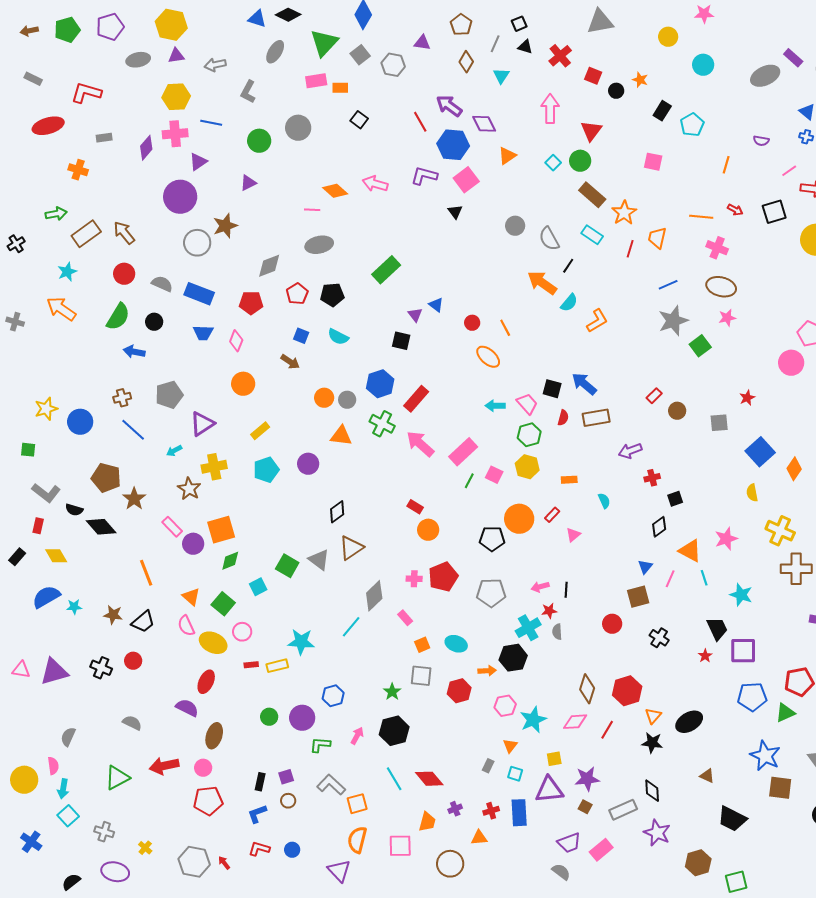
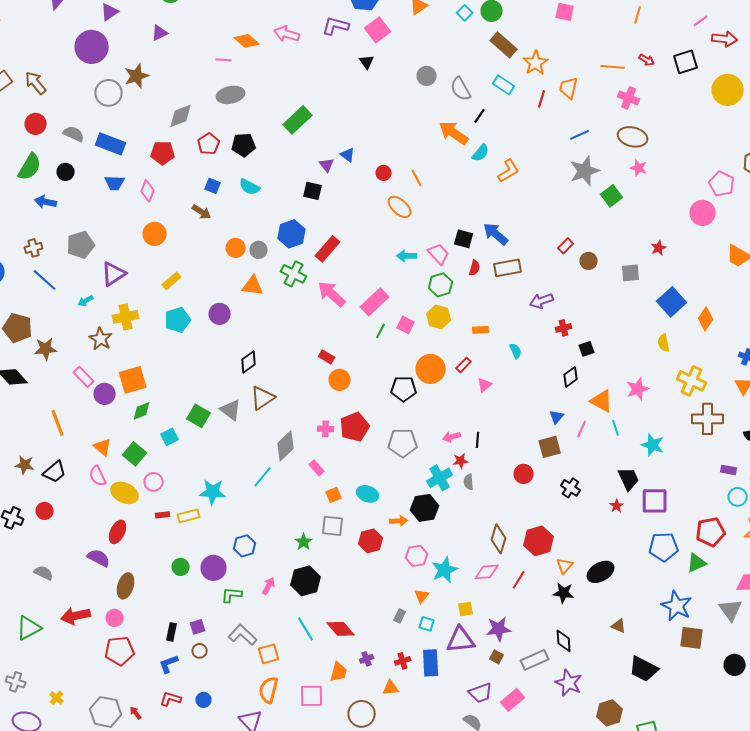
pink star: (727, 318) -> (639, 168), turned 30
brown star: (134, 499) -> (46, 349), turned 30

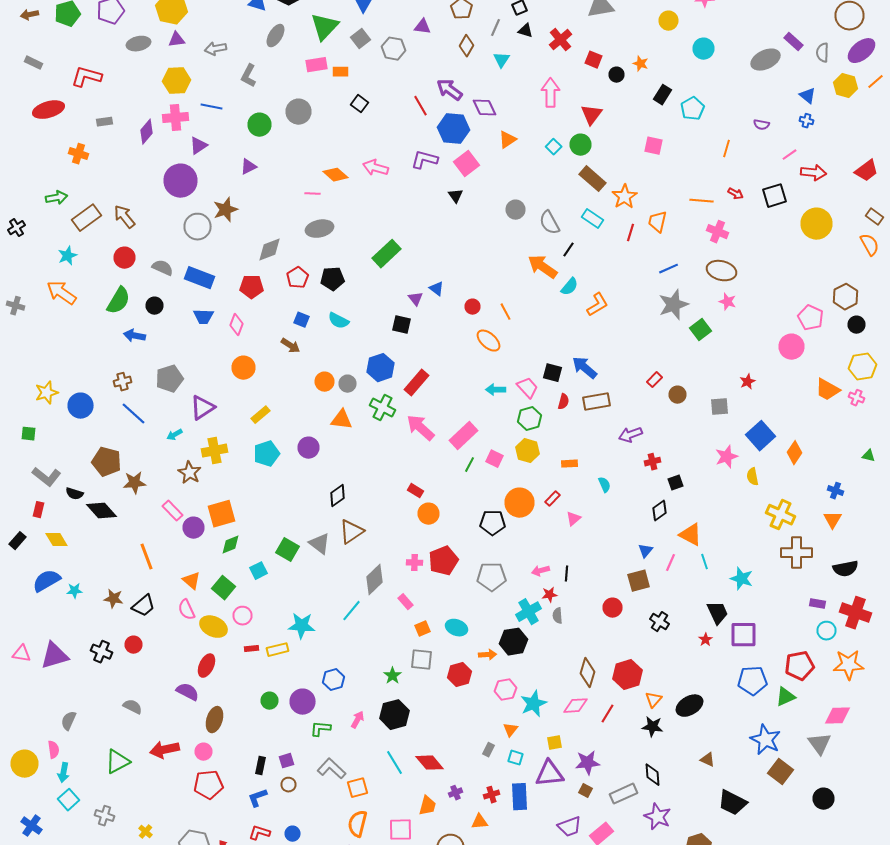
pink star: (638, 389) -> (726, 457), moved
brown square: (692, 638) -> (780, 772), turned 30

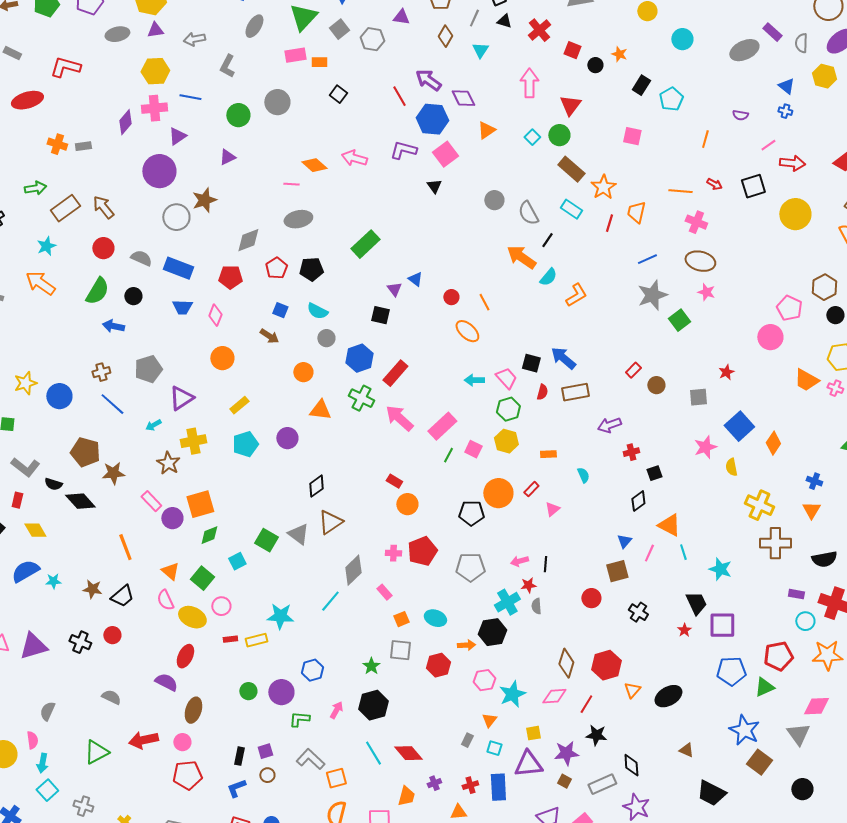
gray rectangle: (104, 122) -> (83, 146), moved
gray circle: (348, 384) -> (326, 338), moved
black star: (652, 727) -> (596, 735), moved

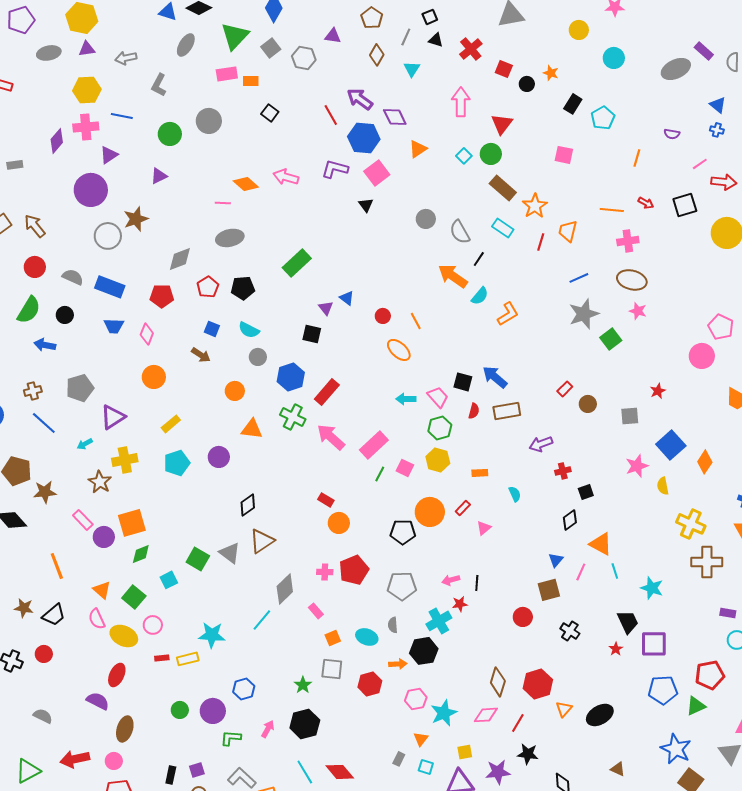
pink cross: (696, 222) -> (628, 241), turned -30
gray semicircle: (536, 606) -> (393, 625), moved

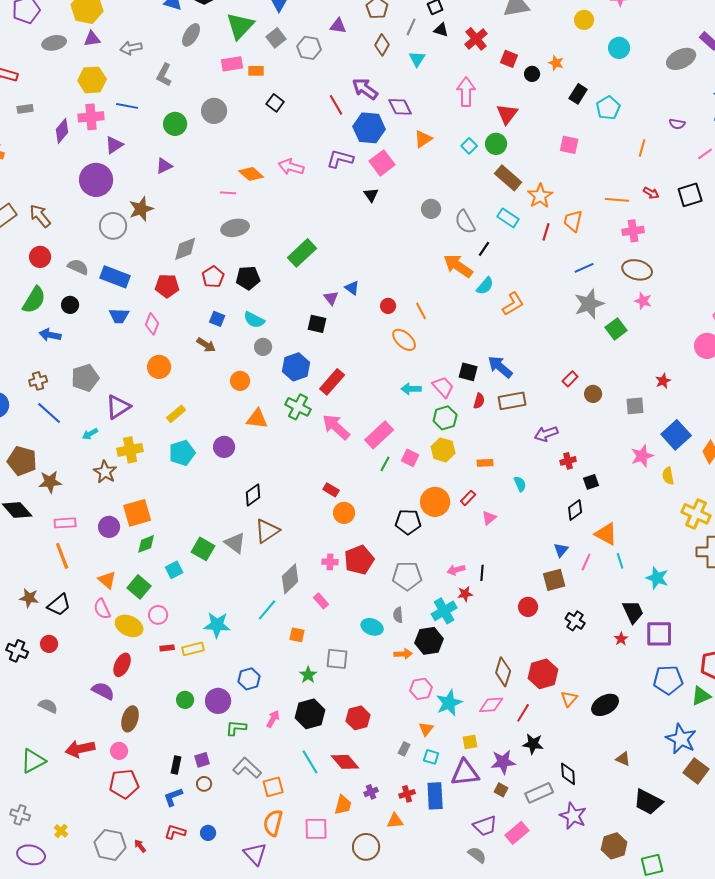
gray rectangle: (15, 165) -> (25, 109), moved
pink rectangle: (83, 520) -> (65, 523), moved, turned -50
orange square: (333, 638) -> (297, 635), moved, turned 35
red hexagon: (370, 684) -> (358, 718), moved

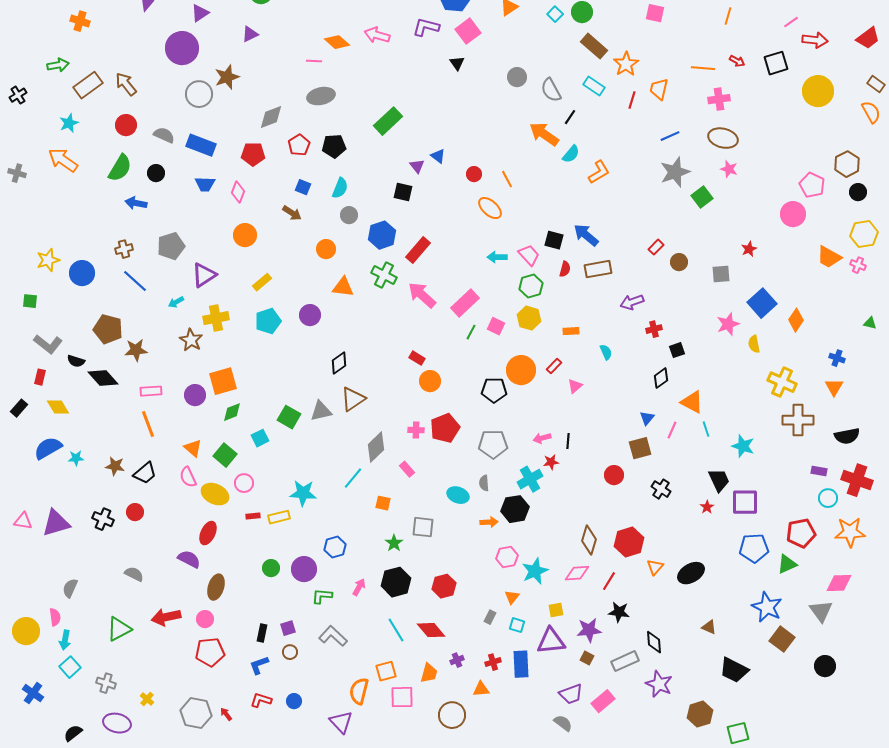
cyan semicircle: (254, 320) -> (340, 188), turned -95
gray triangle: (235, 543) -> (321, 411), turned -50
orange square: (273, 787) -> (386, 671), moved

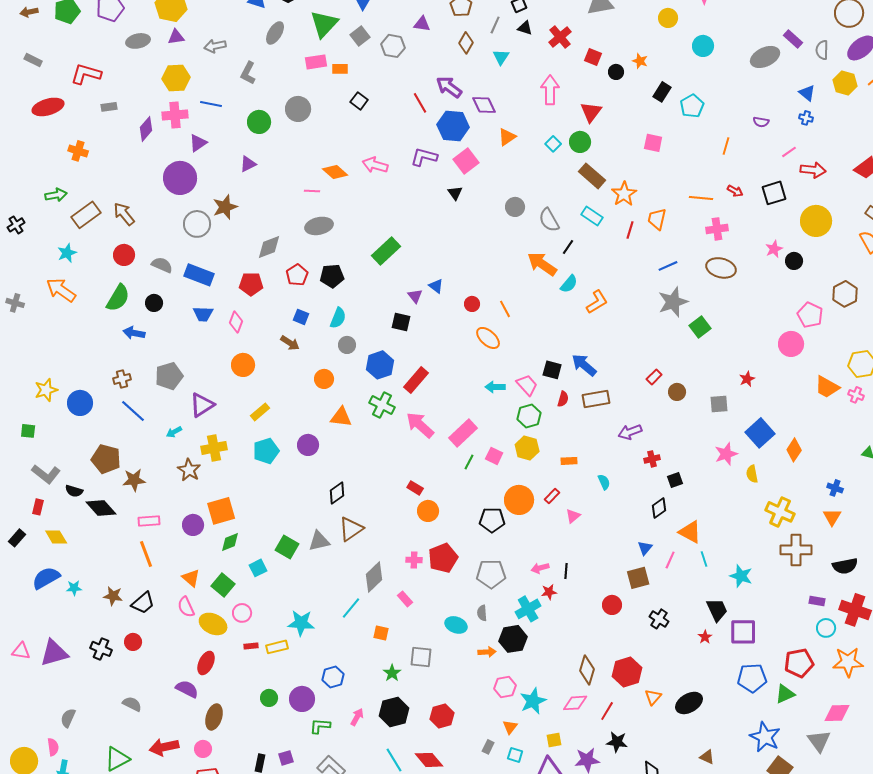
pink star: (729, 169) -> (774, 249), moved, turned 30
black circle: (858, 192) -> (794, 261), moved

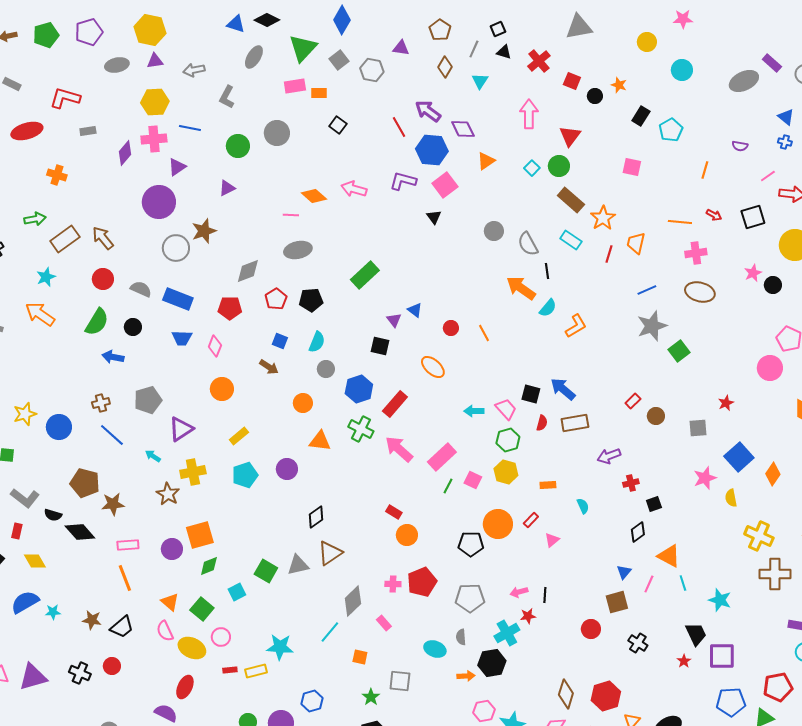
black line: (568, 247) -> (547, 271), turned -42
orange ellipse: (488, 338) -> (433, 367), moved
cyan arrow: (174, 432) -> (153, 456), turned 63

